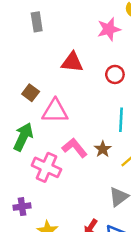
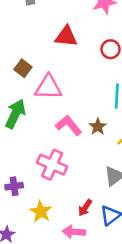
pink cross: (46, 167) -> (52, 165), moved

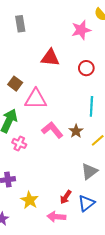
pink cross: (52, 165) -> (19, 143), moved, size x0.6

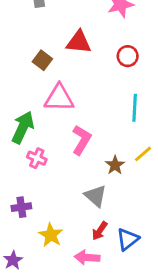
brown square: (15, 84) -> (42, 60), moved
pink L-shape: (52, 130) -> (82, 140), turned 70
brown star: (76, 131) -> (115, 165), moved
gray triangle: (89, 171) -> (95, 196), moved, turned -42

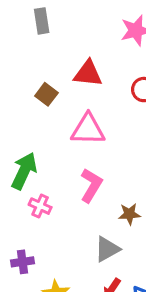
pink triangle: (59, 98) -> (88, 129), moved
brown star: (115, 165) -> (129, 214), turned 30
gray triangle: (95, 196) -> (107, 249), turned 50

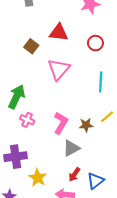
pink triangle: (88, 129) -> (59, 69), turned -50
pink L-shape: (91, 185) -> (61, 123), moved
purple cross: (23, 262) -> (16, 157), size x1.5

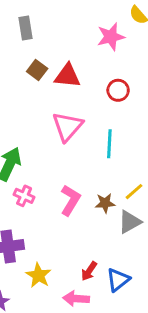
brown square: (31, 46) -> (37, 70), moved
cyan line: (101, 82) -> (109, 144), moved
gray triangle: (71, 148) -> (130, 222), moved

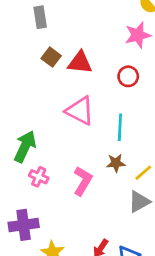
pink star: (111, 37) -> (138, 35), moved
pink triangle: (67, 126) -> (80, 111), turned -44
brown star: (105, 203) -> (116, 163), moved

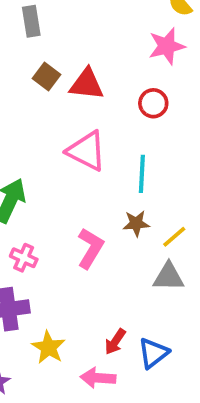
pink cross: (39, 177) -> (24, 258), moved
gray triangle: (139, 202) -> (169, 277), turned 30

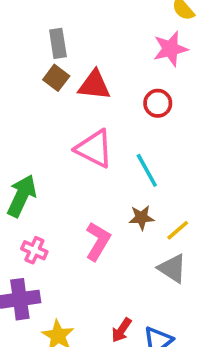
gray rectangle: (31, 21) -> (58, 43), moved
cyan line: (142, 174) -> (147, 170), turned -32
gray triangle: (169, 277) -> (172, 268), turned 32

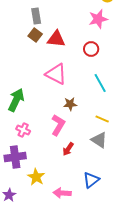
cyan line: (147, 170) -> (100, 83), moved
brown star: (141, 218) -> (70, 104), moved
yellow line: (178, 230) -> (102, 119), turned 64
red arrow: (121, 330) -> (68, 149), moved

